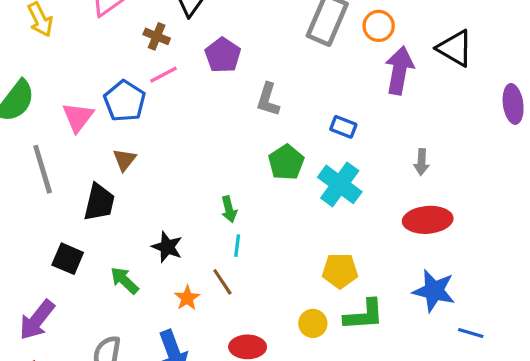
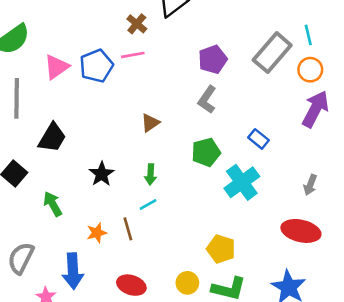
purple pentagon: (223, 55) -> (213, 59), moved
brown triangle: (124, 160) -> (150, 123), moved
cyan line: (237, 246) -> (148, 205), turned 36
black star: (167, 247) -> (102, 174), moved

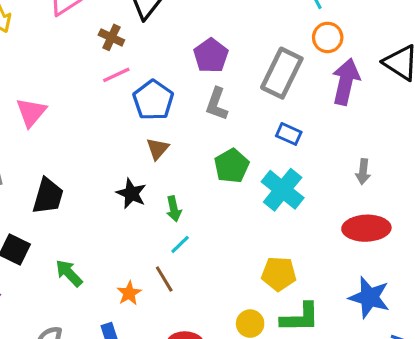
gray rectangle: (272, 53) -> (282, 73), moved
blue pentagon: (96, 66) -> (153, 100), moved
black star: (102, 174) -> (131, 194), moved

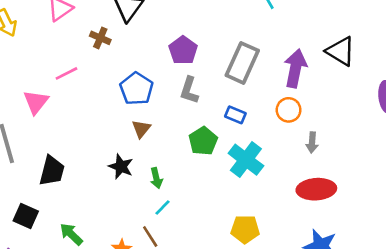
orange circle: (328, 37) -> (289, 110), moved
pink line: (116, 75) -> (67, 73), moved
blue rectangle: (289, 134) -> (235, 115), moved

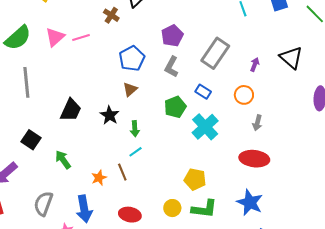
purple arrow: (295, 68) -> (255, 65), size x0.5
pink triangle: (36, 102) -> (55, 37), moved
black trapezoid: (52, 171) -> (71, 110), moved

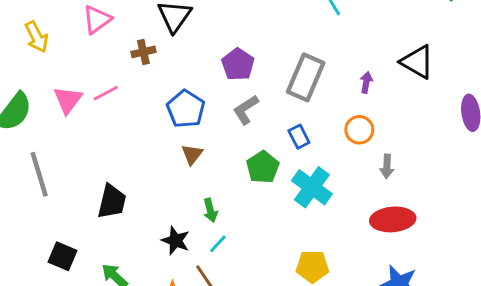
brown cross: (111, 15) -> (143, 52), turned -35
gray L-shape: (171, 67) -> (246, 110), turned 40
blue rectangle: (203, 92) -> (299, 137), turned 42
black star: (110, 115) -> (176, 241), moved

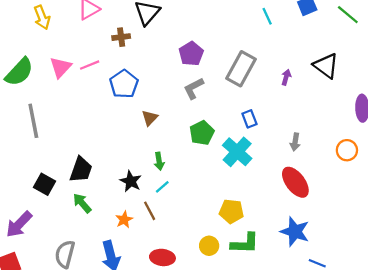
blue pentagon: (186, 109) -> (124, 84), moved
orange circle: (359, 130) -> (347, 150), moved
blue rectangle: (299, 137) -> (249, 119), moved
black trapezoid: (112, 202) -> (81, 170), moved
red ellipse: (393, 219) -> (295, 182), turned 52

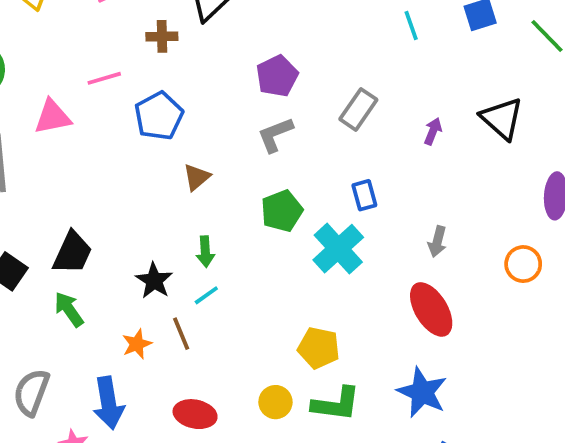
pink triangle: (61, 67) -> (53, 117), moved, turned 30
gray rectangle: (241, 69) -> (358, 109), size x0.7

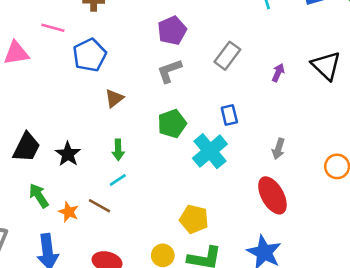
pink line: (104, 78) -> (53, 28), turned 30
black star: (154, 281) -> (68, 154), moved
green arrow: (69, 309) -> (39, 196), moved
brown line: (181, 334) -> (99, 206), turned -40
orange star: (137, 344) -> (69, 212), turned -30

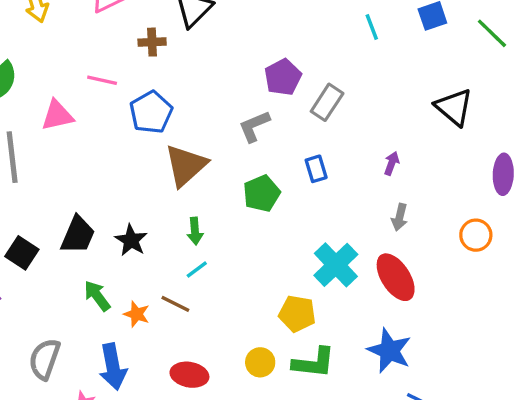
purple pentagon: (172, 30) -> (283, 77), moved
purple arrow: (278, 73) -> (392, 163), moved
brown triangle: (114, 98) -> (186, 165), size x1.8
blue rectangle: (229, 115) -> (316, 169), moved
cyan cross: (210, 151) -> (336, 265), moved

